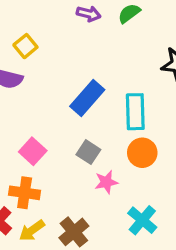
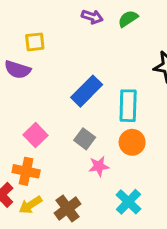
yellow square: (25, 46) -> (35, 42), turned 30

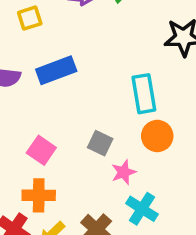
yellow square: (35, 42) -> (30, 18), moved
blue rectangle: (87, 91) -> (56, 70), moved, turned 36
cyan cross: (128, 202) -> (142, 209), moved

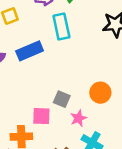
cyan rectangle: (144, 94) -> (61, 27), moved
pink square: (41, 150) -> (41, 116), moved, turned -30

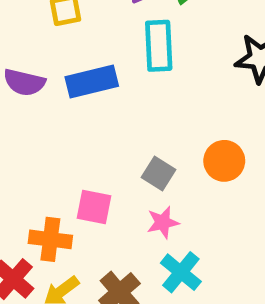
orange circle: (100, 93) -> (224, 161), moved
gray square: (62, 99) -> (159, 173), moved

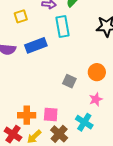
pink square: (94, 207) -> (51, 114), moved
pink star: (163, 222) -> (96, 99), moved

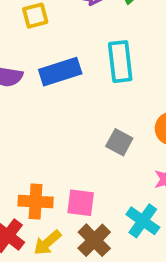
cyan rectangle: (63, 26) -> (120, 62), moved

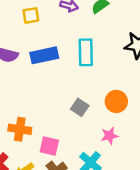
orange cross: (36, 202) -> (20, 129), moved

